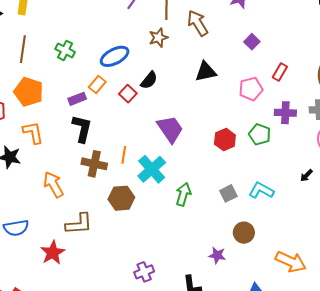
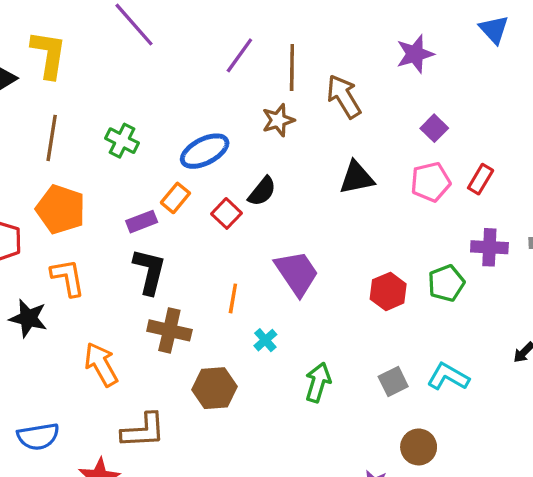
pink pentagon: (251, 89) -> (431, 182), moved
green pentagon: (260, 134) -> (446, 283), turned 30
orange line: (124, 155) -> (233, 298), moved
cyan cross: (152, 169) -> (265, 340), size x0.5

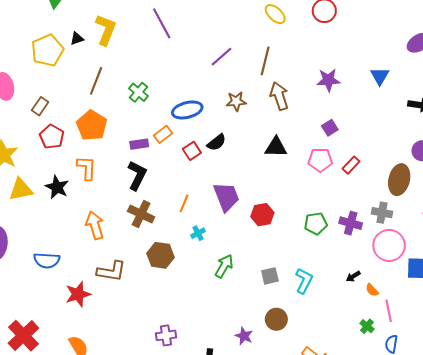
brown line: (292, 68) -> (265, 61), moved
purple cross: (489, 247) -> (351, 223), moved
red hexagon: (388, 291) -> (262, 215), moved
cyan L-shape: (448, 377) -> (304, 281), turned 75

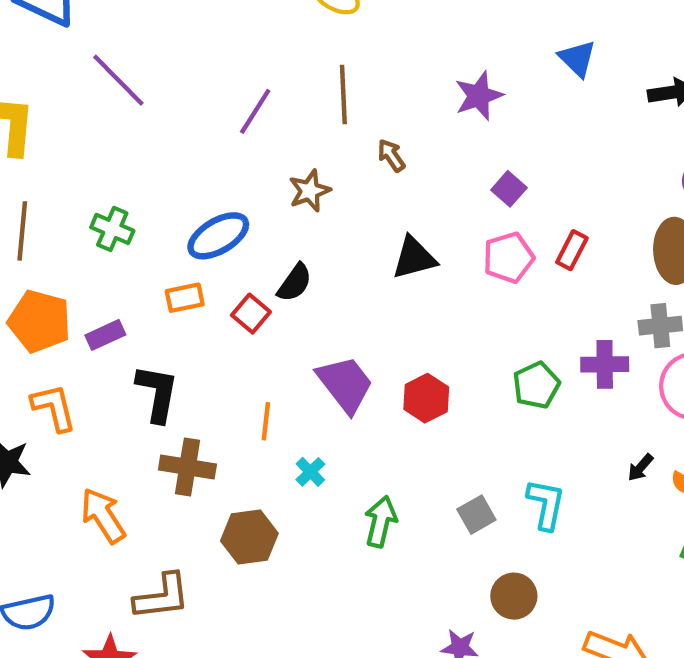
brown arrow: (279, 96) -> (391, 155), size x0.6
orange rectangle: (163, 134) -> (185, 298), turned 42
purple rectangle: (139, 144) -> (105, 335), moved

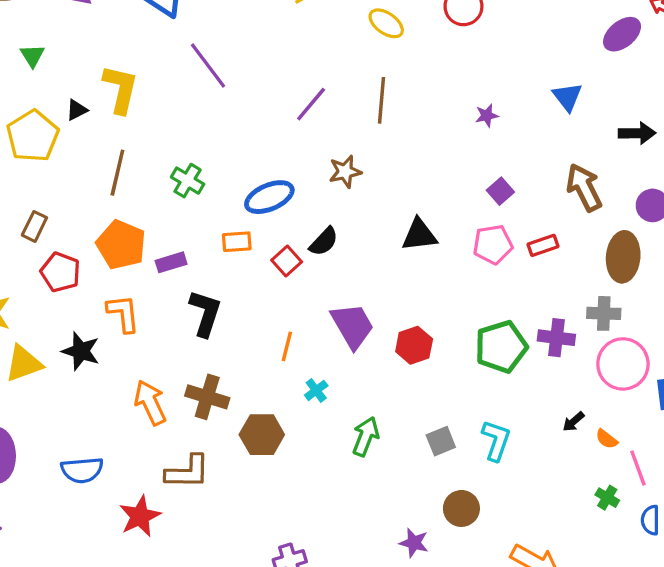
purple star: (479, 96) -> (487, 115), size x0.6
brown arrow: (391, 155) -> (584, 188), moved, size x1.8
red rectangle: (572, 250) -> (543, 245), turned 36
green pentagon: (536, 385) -> (501, 347), size x1.4
brown cross: (187, 467) -> (207, 397), moved

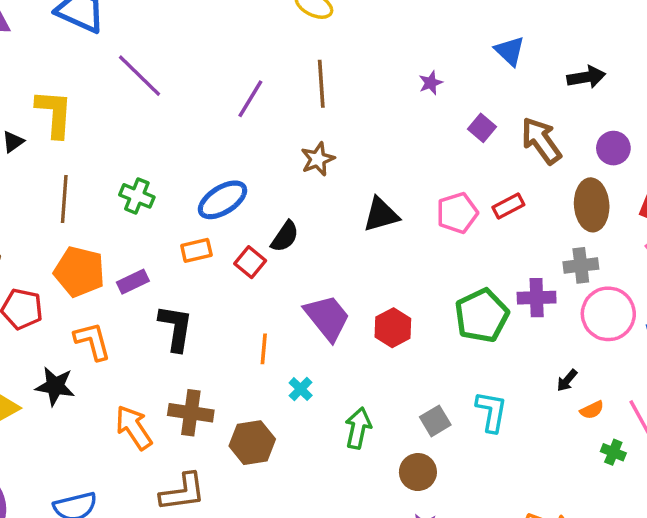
brown star: (345, 172) -> (318, 159), moved
purple square: (500, 191) -> (482, 128), moved
orange semicircle: (607, 439) -> (592, 410), moved, turned -55
brown circle: (461, 508) -> (418, 472), moved

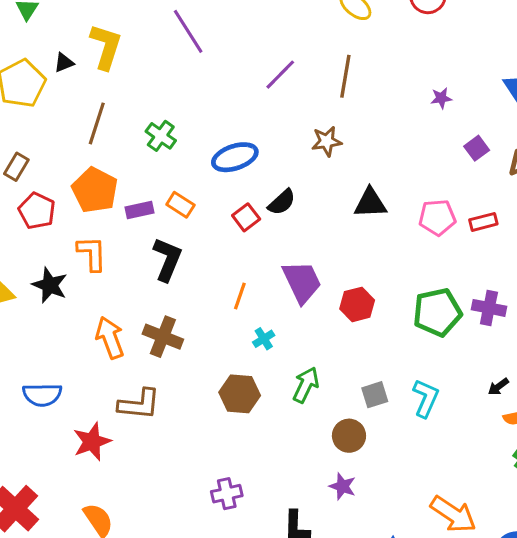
orange rectangle: (196, 250) -> (180, 205), moved, turned 32
brown hexagon: (252, 443) -> (240, 394), moved

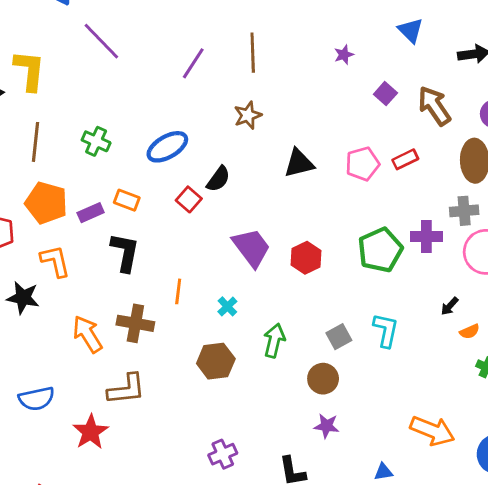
orange line: (240, 296) -> (178, 291), moved

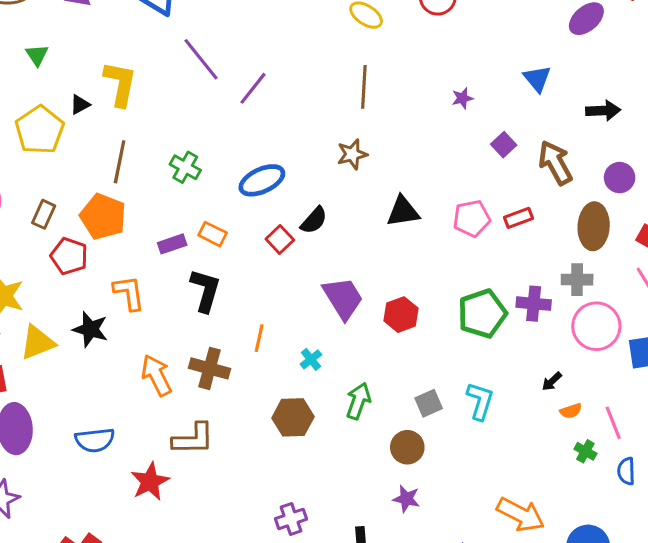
purple line: (193, 63) -> (253, 88), moved
orange pentagon: (46, 203) -> (103, 217), moved

